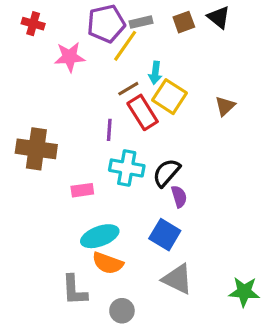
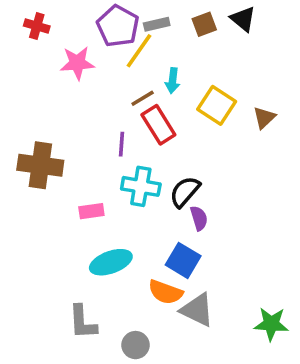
purple pentagon: (106, 24) -> (118, 26), turned -30
yellow square: (170, 97) -> (217, 105), moved
brown triangle: (225, 106) -> (264, 118), moved
orange semicircle: (108, 263) -> (165, 292), moved

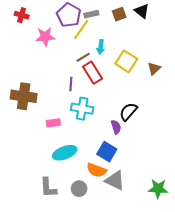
black semicircle: (185, 192) -> (128, 112), moved
gray circle: (136, 345) -> (79, 189), moved

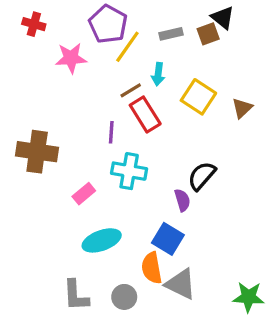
gray rectangle: (91, 14) -> (171, 34), moved
brown square: (119, 14) -> (208, 34), moved
pink rectangle: (53, 123) -> (84, 194), turned -32
orange semicircle: (97, 170) -> (152, 268), turned 60

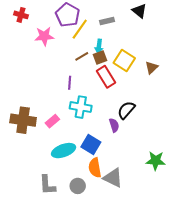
brown square: (208, 34) -> (100, 57), moved
red rectangle: (145, 115) -> (106, 77), moved
brown cross: (37, 152) -> (23, 120), moved
blue square: (168, 239) -> (91, 144), moved
green star: (249, 297) -> (156, 161), moved

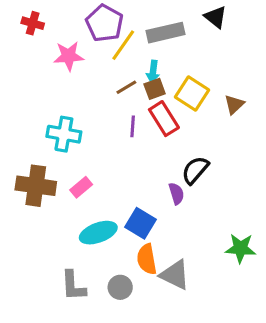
gray rectangle: (107, 21) -> (165, 33), size x1.6
purple line: (70, 83) -> (133, 126), moved
cyan cross: (81, 107) -> (64, 134), moved

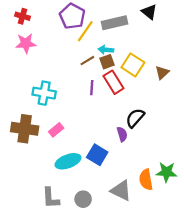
pink star: (69, 56) -> (26, 43), moved
cyan arrow: (153, 72) -> (106, 50), turned 88
orange semicircle: (147, 259) -> (146, 180), moved

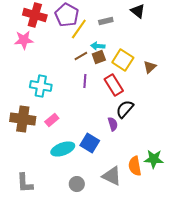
red cross: (22, 16) -> (35, 15), moved, size x1.6
gray rectangle: (114, 23) -> (106, 21), size x0.6
red rectangle: (113, 82) -> (114, 85), moved
gray L-shape: (51, 198) -> (25, 183), moved

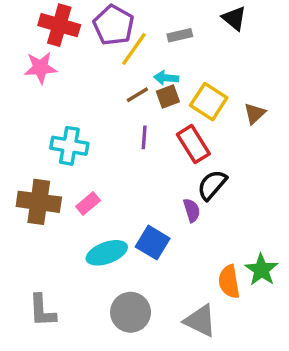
green star: (154, 159) -> (261, 270), turned 30
gray triangle: (112, 176) -> (200, 321), moved
gray circle: (77, 184) -> (131, 312), size x1.5

